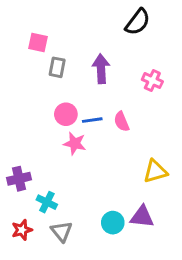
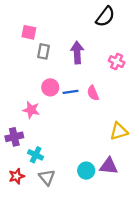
pink star: (75, 144) -> (31, 110), moved

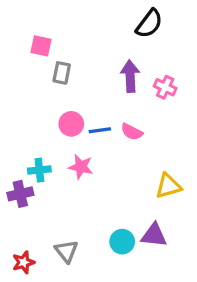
purple arrow: (77, 53) -> (130, 76), moved
pink semicircle: (93, 93) -> (132, 132), turned -40
pink star: (31, 110) -> (81, 167), moved
cyan cross: (36, 155) -> (39, 170), moved, turned -32
red star: (17, 176) -> (23, 262), moved

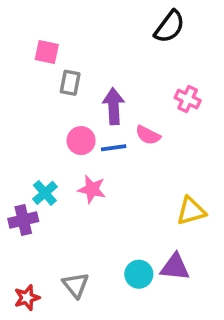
purple arrow: (130, 76) -> (114, 106), moved
pink semicircle: (132, 132) -> (148, 135), moved
cyan cross: (39, 170) -> (45, 193), turned -35

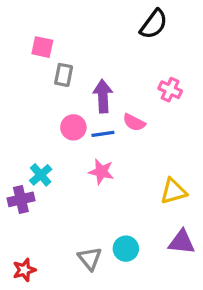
pink star: (92, 189) -> (101, 172), moved
purple triangle: (175, 267) -> (182, 242), moved
gray triangle: (76, 285) -> (90, 258), moved

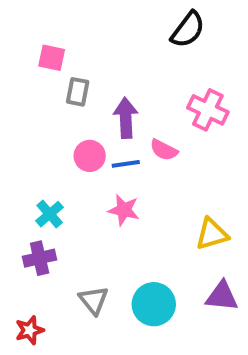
pink cross: (170, 90) -> (208, 110), size x1.4
purple cross: (21, 199) -> (40, 258), moved
cyan circle: (126, 249) -> (154, 304), size x1.4
gray triangle: (90, 258) -> (94, 300), moved

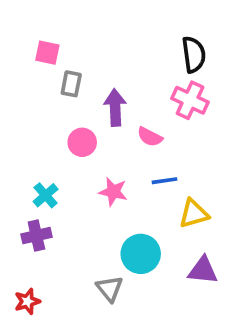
black semicircle: (188, 30) -> (194, 55), moved, turned -45
blue line: (126, 164) -> (164, 181), moved
gray triangle: (94, 300) -> (110, 289), moved
cyan circle: (154, 304) -> (141, 254), moved

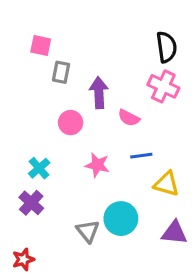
yellow triangle: (194, 214) -> (166, 184), turned 32
purple cross: (36, 236) -> (31, 203), turned -35
gray triangle: (110, 289) -> (88, 231), moved

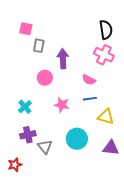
pink semicircle: (129, 118) -> (89, 80), moved
purple cross: (31, 203) -> (28, 135), moved, turned 35
gray triangle: (88, 231) -> (45, 147), moved

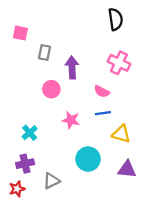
pink square: (26, 29) -> (20, 33), moved
black semicircle: (106, 30) -> (116, 19), moved
cyan cross: (25, 107) -> (30, 133), moved
purple cross: (28, 135) -> (25, 164), moved
gray triangle: (45, 147) -> (51, 181), moved, turned 42

